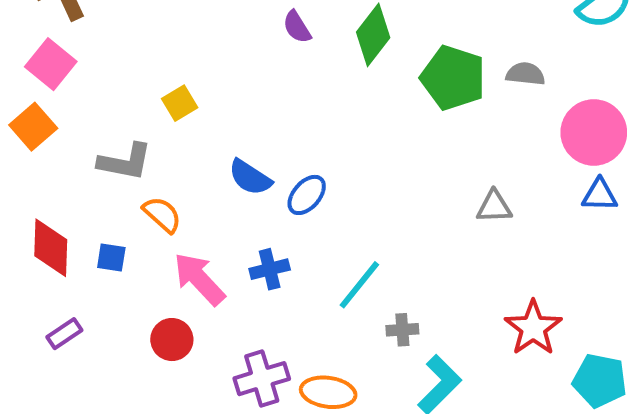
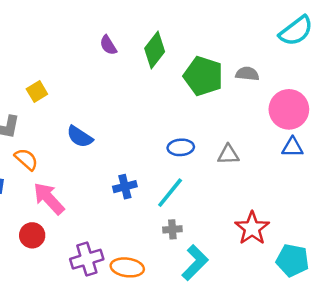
blue ellipse: (307, 195) -> (181, 147), moved, turned 45
blue cross: (270, 269) -> (125, 187), moved
cyan line: (359, 285) -> (170, 193), moved

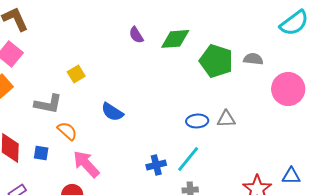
green diamond: (155, 50) -> (175, 39), turned 48
blue triangle: (292, 147) -> (291, 176), moved
gray triangle: (228, 155) -> (226, 119), moved
blue cross: (125, 187) -> (156, 165), moved

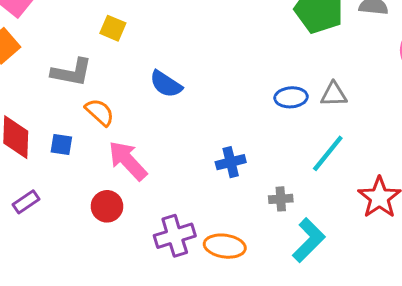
yellow square: (76, 74) -> (113, 28), turned -36
cyan line: (188, 159) -> (328, 153), moved

